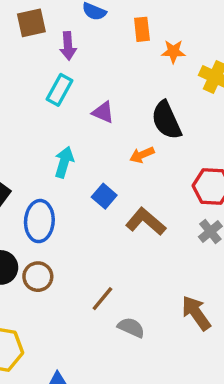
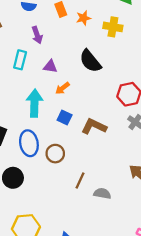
purple arrow: (68, 46) -> (37, 35), moved
orange arrow: (142, 155) -> (62, 88), moved
cyan arrow: (64, 162) -> (35, 103), size x1.4
brown circle: (38, 277) -> (55, 154), moved

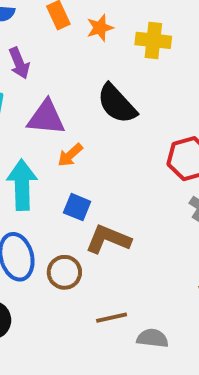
purple triangle: (50, 66) -> (46, 118), size x1.5
brown L-shape: (94, 126) -> (108, 239), moved
brown line: (80, 180) -> (112, 318), turned 56

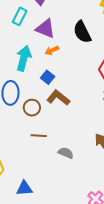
brown line: (112, 318) -> (39, 136), moved

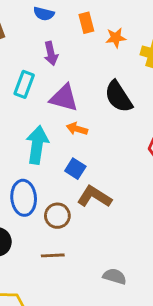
orange arrow: (52, 51) -> (77, 129), turned 48
brown line: (39, 136) -> (53, 255), moved

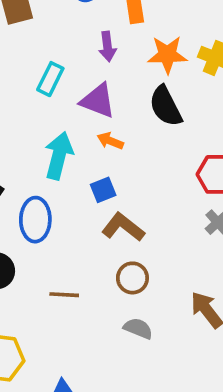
orange star: (116, 38) -> (167, 55), moved, size x1.5
purple arrow: (51, 54) -> (107, 46), moved
blue square: (75, 169) -> (103, 190), turned 30
brown circle: (57, 216) -> (132, 278), moved

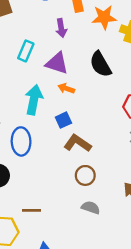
orange star: (167, 55) -> (104, 17), moved
brown line: (64, 295) -> (32, 210), moved

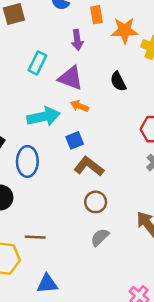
black semicircle: (101, 64) -> (118, 82), size x0.7
cyan arrow: (34, 100) -> (44, 117), turned 64
gray semicircle: (91, 208) -> (100, 237), turned -66

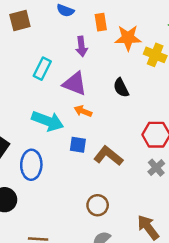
cyan arrow: (44, 117) -> (48, 121), turned 32
blue square: (75, 140) -> (78, 145), turned 30
brown L-shape: (89, 166) -> (108, 156), moved

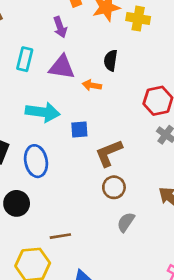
black semicircle: (121, 88) -> (111, 60), turned 48
orange arrow: (83, 111) -> (92, 85), moved
brown L-shape: (108, 156) -> (109, 153), moved, turned -48

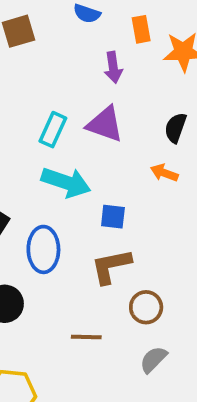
cyan rectangle: (25, 59) -> (53, 130), moved
orange arrow: (92, 85) -> (164, 173), moved
brown L-shape: (109, 153) -> (111, 266), moved
brown line: (60, 236) -> (86, 337), moved

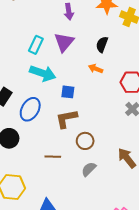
purple triangle: (105, 124) -> (64, 42), turned 50
blue ellipse: (43, 249) -> (30, 109), turned 30

